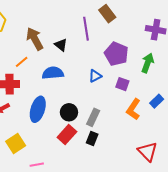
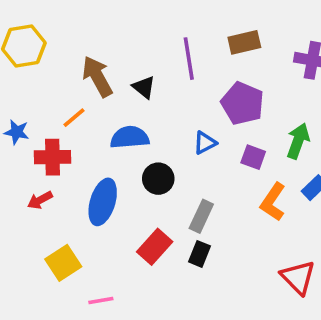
brown rectangle: (107, 14) -> (244, 42), moved, turned -66
green arrow: (148, 63) -> (298, 141), moved
black circle: (69, 112) -> (158, 179), moved

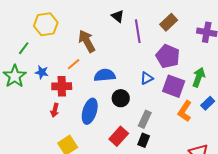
brown rectangle: (244, 42) -> (169, 22), turned -30
black triangle: (144, 87) -> (118, 16), moved
purple square: (253, 157) -> (174, 86), size x1.6
red arrow: (40, 200) -> (55, 110), turned -48

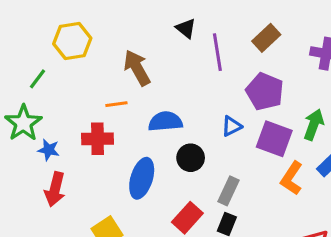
orange line: (74, 64) -> (116, 104), turned 32
blue star: (42, 72) -> (49, 150), moved
red arrow: (55, 110) -> (55, 189), moved, size x1.5

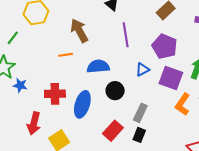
purple line: (217, 52) -> (126, 35), moved
red cross: (98, 139) -> (55, 94), moved
red arrow: (55, 189) -> (34, 123), moved

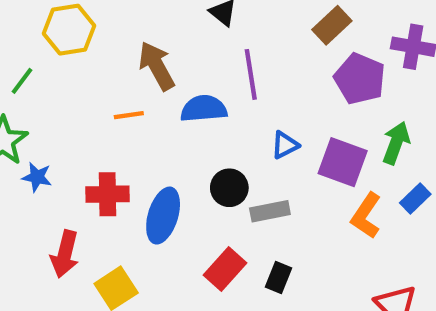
purple pentagon: (165, 46) -> (360, 79), moved
blue semicircle: (98, 66) -> (204, 109), moved
gray rectangle: (140, 113) -> (270, 211), moved, turned 54

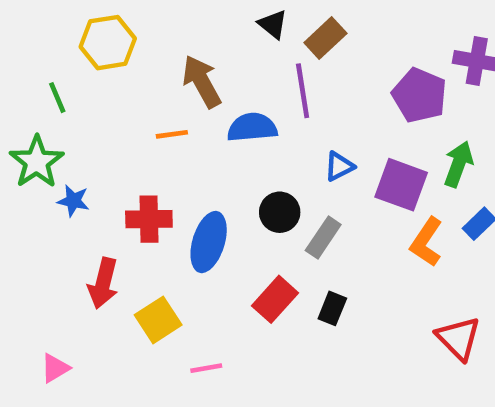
brown rectangle: (332, 25) -> (325, 38), moved
green line: (22, 81) -> (57, 98), turned -60
gray rectangle: (270, 211) -> (323, 237), turned -45

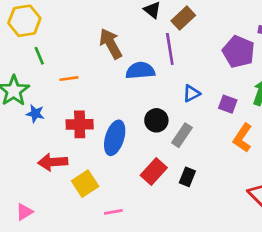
yellow hexagon: (108, 43) -> (24, 21), moved
green line: (57, 98) -> (39, 56), moved
orange line: (172, 134) -> (69, 79), moved
purple square: (401, 185) -> (228, 104), size x0.6
red arrow: (103, 283) -> (53, 162), turned 72

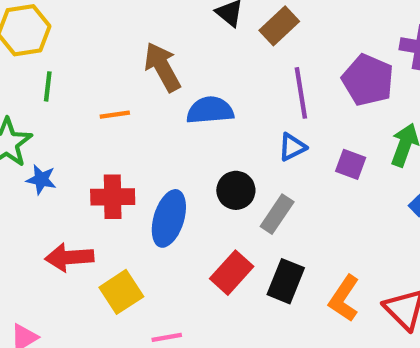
purple line: (170, 49) -> (301, 93), moved
green line: (39, 56) -> (48, 86), turned 30
orange line: (69, 79) -> (115, 115), moved
orange L-shape: (243, 138) -> (344, 298), moved
black rectangle: (187, 177) -> (286, 281), size x1.4

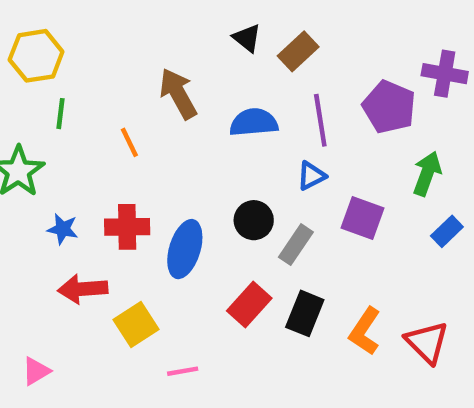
blue semicircle: (210, 110) -> (254, 122), moved
orange line: (115, 115) -> (129, 142), turned 72
purple square: (351, 164) -> (363, 218), moved, size x1.4
blue star: (41, 179) -> (63, 229), moved

